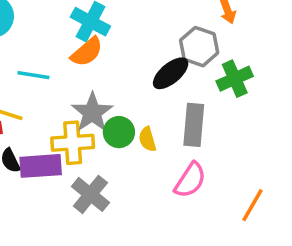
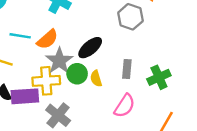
orange semicircle: (87, 52) -> (47, 39), moved
black ellipse: (171, 73) -> (90, 48), moved
green cross: (235, 79) -> (159, 77), moved
gray rectangle: (194, 125) -> (127, 69), size x0.7

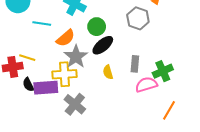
cyan line: (20, 36) -> (42, 24), moved
green circle: (77, 74) -> (97, 27), moved
pink semicircle: (125, 106) -> (146, 85), moved, turned -140

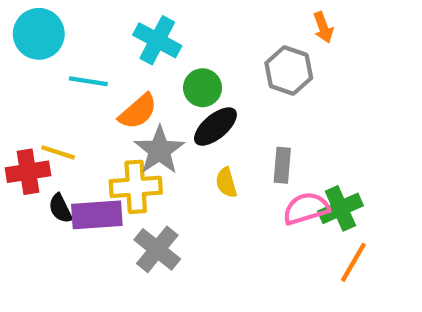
green cross: (163, 71) -> (340, 208), moved

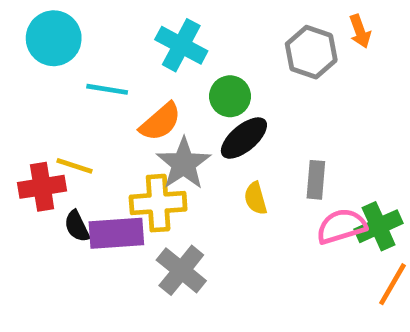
gray hexagon: (289, 70) -> (311, 52), moved

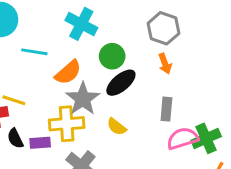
orange arrow: (360, 31) -> (165, 64), moved
yellow semicircle: (256, 198) -> (117, 127), moved, turned -36
purple rectangle: (116, 233) -> (40, 143), size x0.6

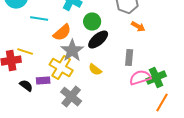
orange arrow: (165, 64) -> (138, 27), moved, turned -40
yellow cross: (67, 124) -> (61, 68), turned 35
black semicircle: (15, 138) -> (26, 86), moved, turned 152

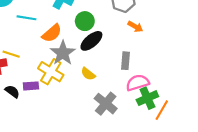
green cross: (156, 78) -> (147, 98), moved
gray cross: (71, 97) -> (106, 104), moved

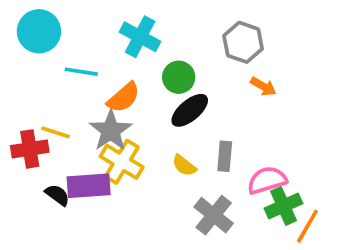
gray star: (63, 53) -> (111, 131), moved
gray rectangle: (125, 61) -> (225, 156), moved
purple rectangle: (31, 86) -> (89, 186), size x1.6

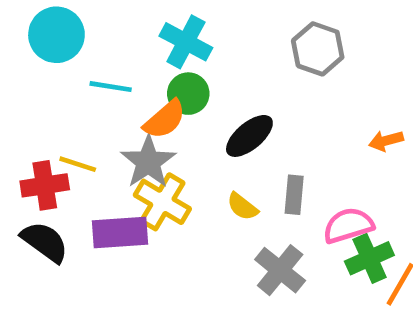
green circle: (179, 77) -> (188, 94), moved
orange arrow: (263, 86) -> (386, 141), moved, turned 135
black semicircle: (57, 195) -> (45, 242), moved, size x1.5

